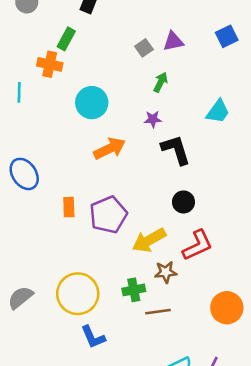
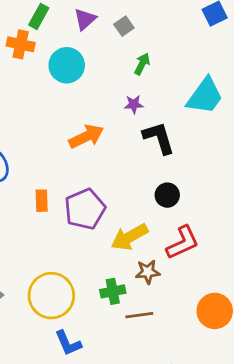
purple triangle: (173, 41) -> (85, 19), moved, turned -30
cyan circle: (92, 103) -> (67, 65), moved
cyan trapezoid: (218, 112) -> (205, 96), size x1.4

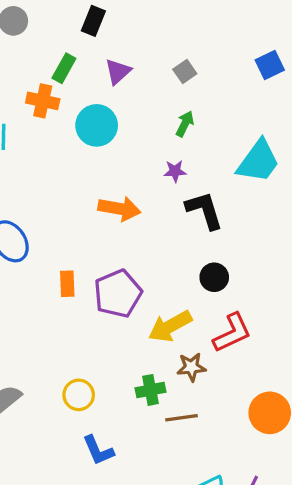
gray square: (124, 26) -> (185, 71), moved
orange arrow: (86, 136) -> (119, 209), turned 36
yellow circle: (51, 296) -> (79, 395), size x0.6

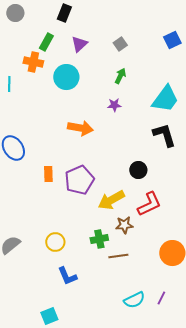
black L-shape: (204, 210) -> (164, 135), moved

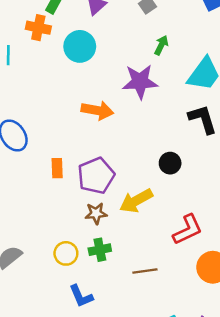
green arrow: (120, 76) -> (161, 45), moved
purple star: (114, 105) -> (140, 82), size x2.0
red L-shape: (149, 204) -> (188, 230), moved
brown star: (124, 225) -> (96, 213), moved
green cross: (99, 239) -> (100, 250), moved

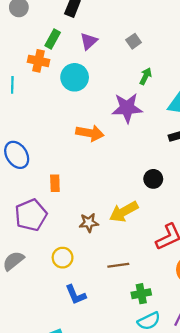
purple pentagon: (96, 176) -> (31, 215), moved
green cross: (100, 250) -> (141, 294), moved
brown line: (145, 271) -> (118, 265), moved

